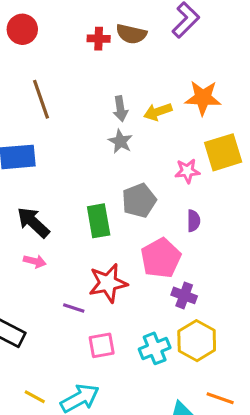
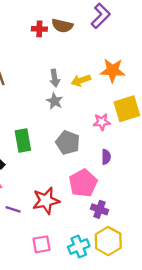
gray pentagon: (139, 201) -> (68, 143), turned -30
green rectangle: (99, 221) -> (23, 140), moved
purple line: (74, 308) -> (13, 209), moved

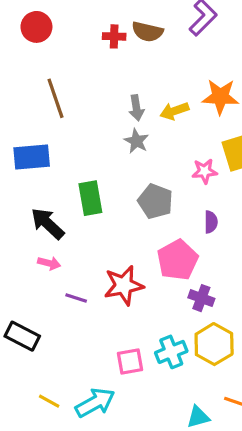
pink square: (42, 244) -> (130, 361), moved

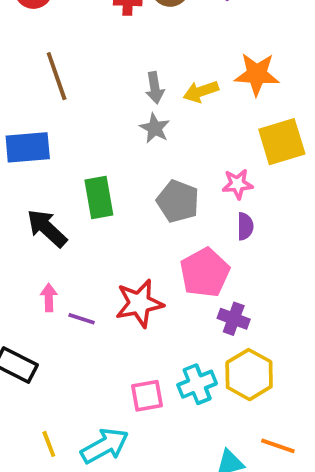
pink star: (205, 171) -> (238, 184), moved
pink arrow: (49, 263) -> (49, 298), moved, turned -105
yellow line: (49, 401) -> (49, 444), turned 40

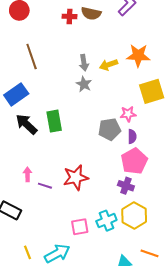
blue rectangle: (28, 147) -> (16, 94), turned -30
gray pentagon: (178, 201) -> (110, 129), moved, turned -30
black arrow: (47, 228) -> (26, 124), moved
pink pentagon: (205, 273) -> (134, 161), moved

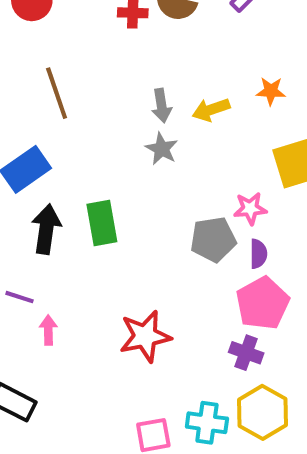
orange star: (138, 55) -> (271, 91), size x0.6
black arrow: (26, 124) -> (46, 229), turned 55
purple line: (45, 186) -> (19, 297), moved
cyan cross: (106, 221) -> (207, 423), turned 30

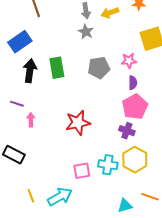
gray pentagon: (213, 239) -> (99, 68), moved

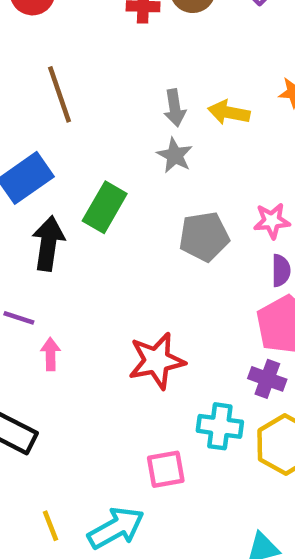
yellow arrow: (110, 13) -> (229, 112), turned 30
green rectangle: (57, 68) -> (105, 207), moved, turned 40
cyan cross: (108, 165) -> (220, 426), moved

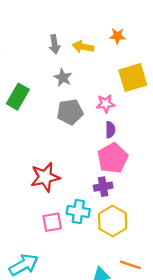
gray star: (175, 155) -> (63, 78), moved
purple cross: (267, 379) -> (103, 187), turned -30
pink square: (166, 469) -> (52, 222), moved

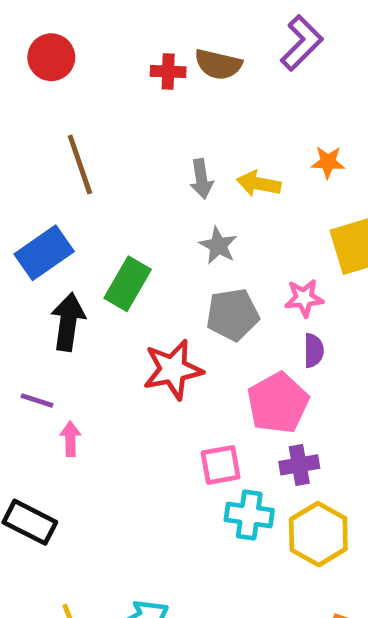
pink pentagon: (113, 158) -> (278, 403), moved
red star: (45, 177) -> (173, 370), moved
pink square: (52, 222) -> (221, 465), moved

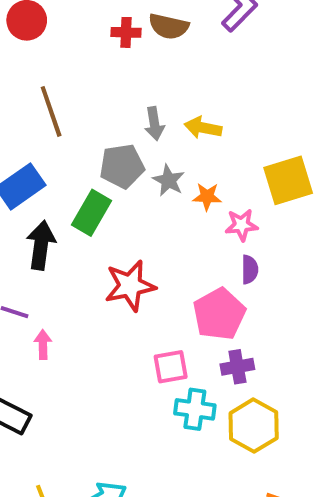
orange star: (328, 162) -> (207, 197), moved
gray pentagon: (232, 315) -> (122, 166), moved

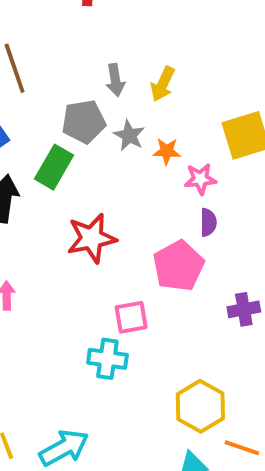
yellow arrow: (203, 128) -> (163, 84), turned -76
purple cross: (237, 367) -> (244, 309), moved
cyan cross: (195, 409) -> (107, 359), moved
yellow hexagon: (254, 426) -> (200, 406), moved

